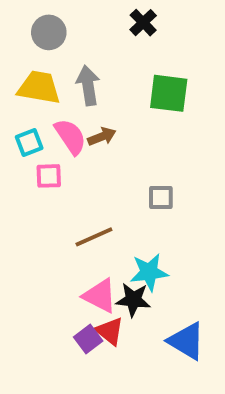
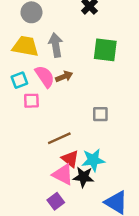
red triangle: (110, 331) -> (70, 159), moved

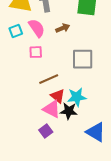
brown arrow: (64, 77) -> (63, 28), moved
pink square: (31, 101) -> (36, 52), moved
gray square: (100, 114) -> (83, 59), size x1.6

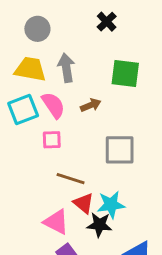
cyan square: (16, 31) -> (23, 110), size x1.5
brown line: (49, 79) -> (71, 179), turned 42
pink triangle: (52, 109) -> (56, 222), moved

